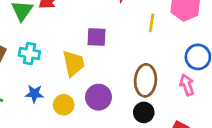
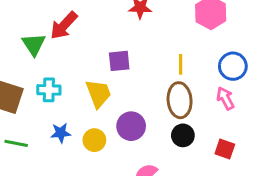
yellow line: (152, 23) -> (181, 64), moved

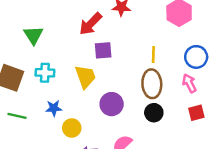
red arrow: (64, 25) -> (90, 24), moved
yellow circle: (94, 140) -> (72, 128), moved
red square: (225, 149) -> (196, 113), moved, turned -35

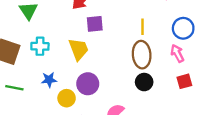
purple circle: (112, 104) -> (88, 84), moved

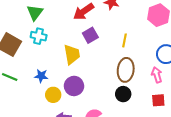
purple square: (95, 24) -> (90, 35), turned -35
yellow line: (143, 27) -> (124, 40), moved
cyan cross: (40, 46) -> (39, 36), moved

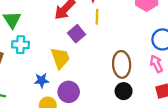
yellow line: (124, 40) -> (97, 17), moved
blue star: (41, 76) -> (41, 80), moved

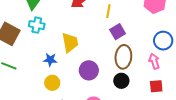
purple square: (76, 34) -> (118, 32), moved
purple circle: (69, 92) -> (89, 70), moved

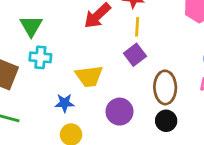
purple square: (118, 32) -> (135, 55), moved
yellow trapezoid: (70, 43) -> (89, 76), turned 100

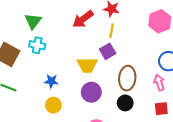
yellow trapezoid: (89, 76) -> (87, 65), moved

